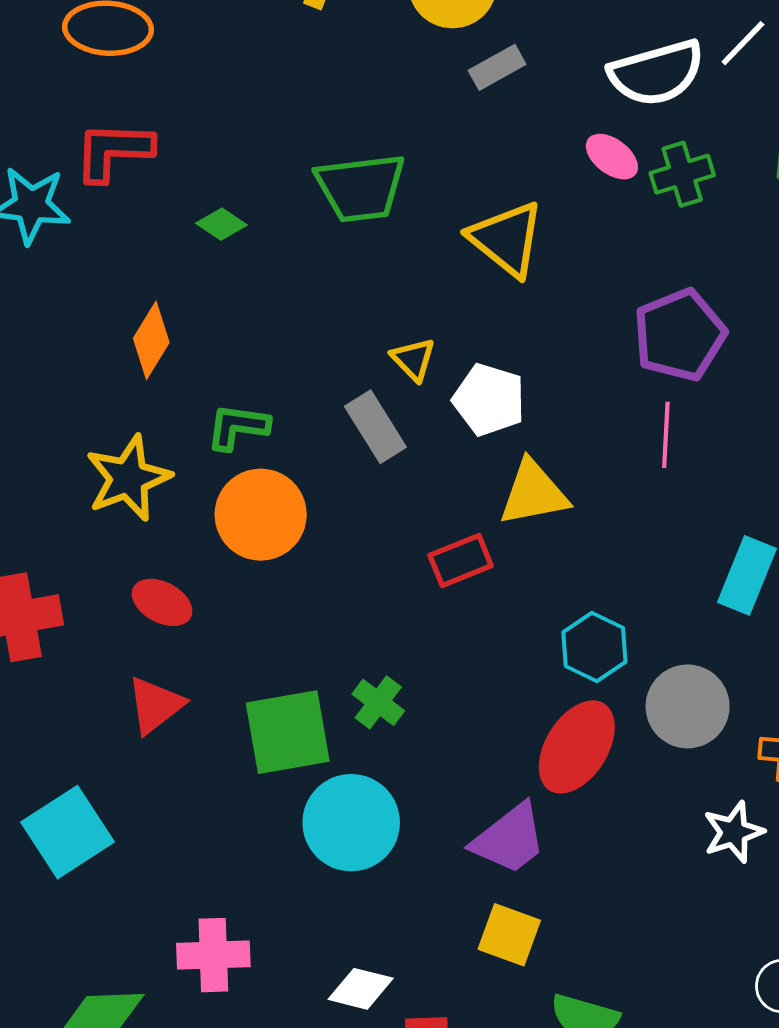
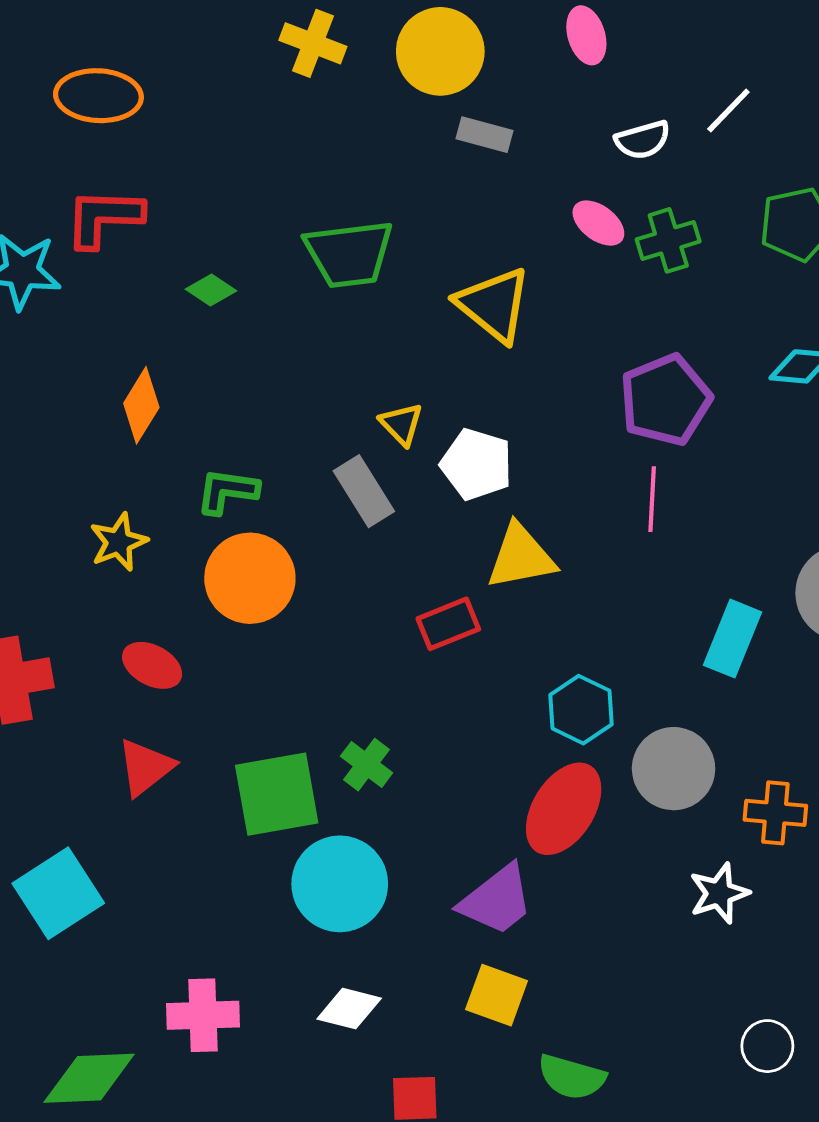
gray rectangle: (497, 67) -> (485, 135), turned 44
white semicircle: (656, 73) -> (643, 140), size x0.6
yellow star: (128, 478) -> (119, 542), size x0.7
white diamond: (361, 989) -> (349, 1009), moved

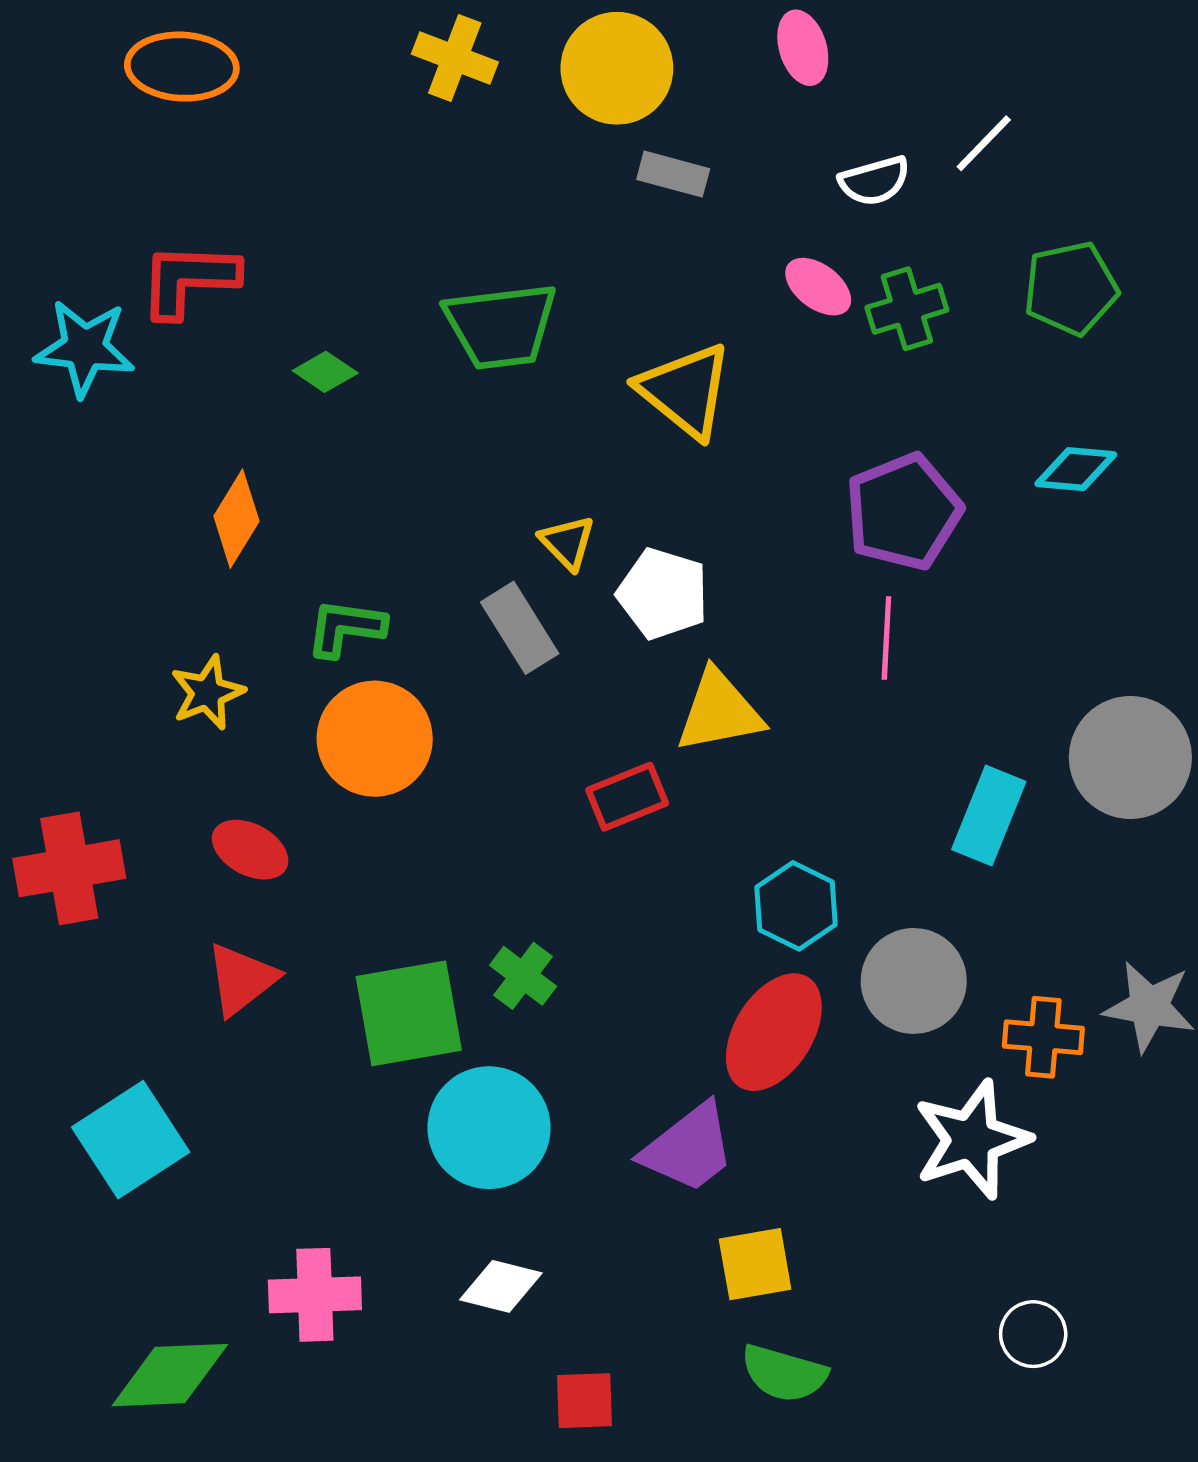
orange ellipse: (98, 96) -> (182, 67), moved
white star: (719, 893) -> (972, 1140), size x1.5
yellow square: (497, 995) -> (755, 1264), moved, turned -30

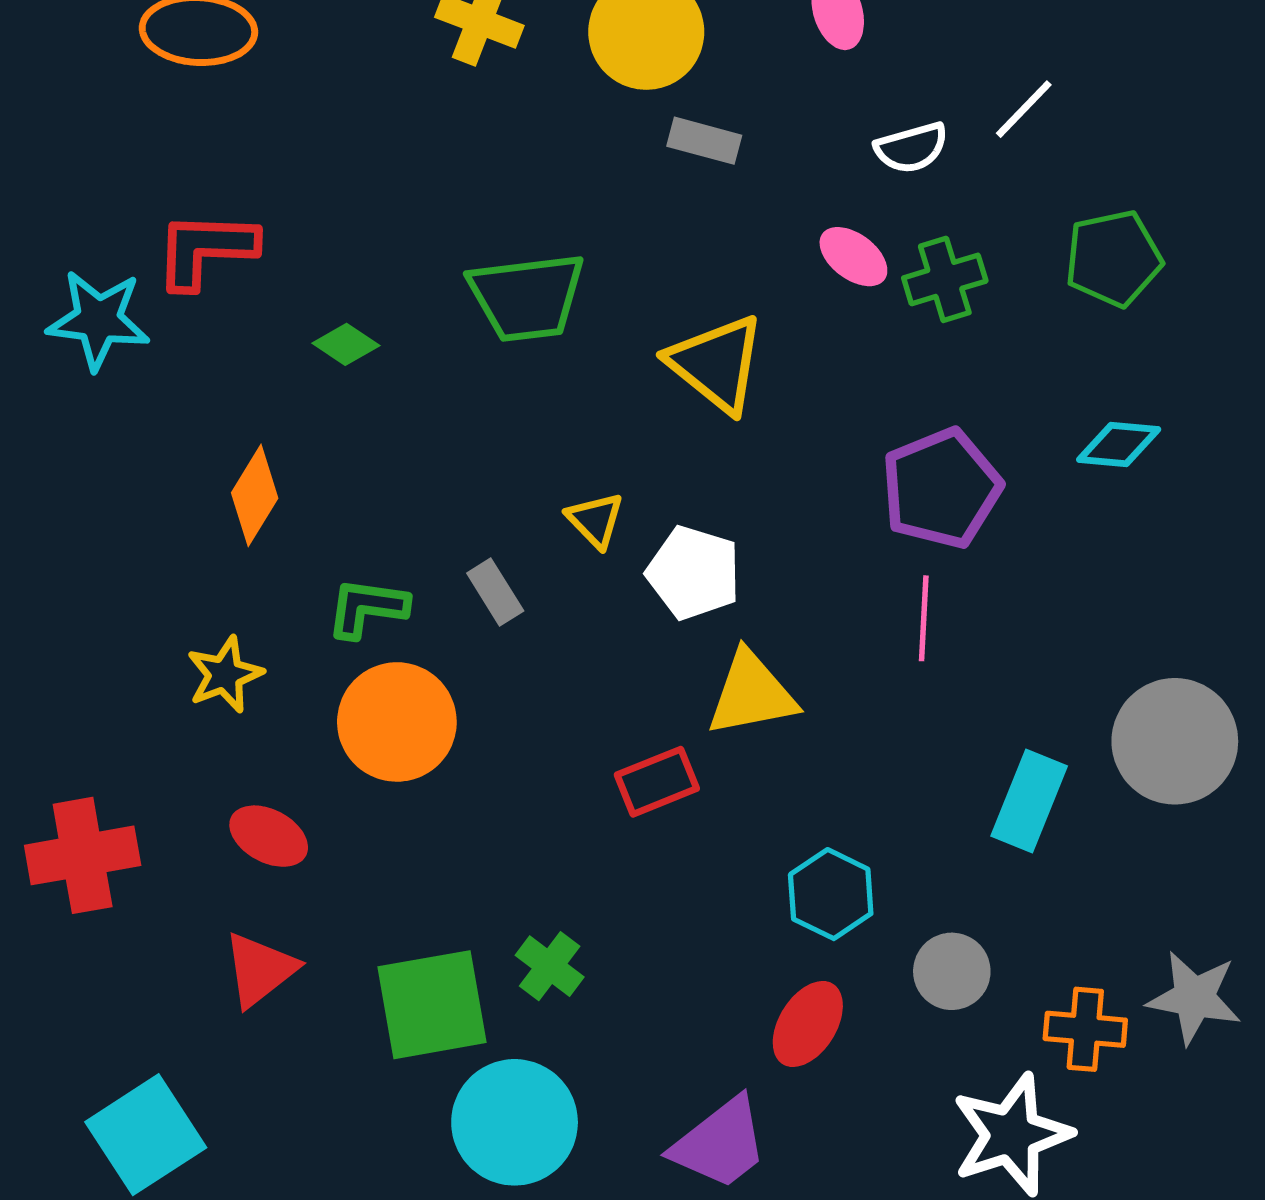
gray rectangle: (520, 628) -> (495, 592), moved, size x0.7
gray circle: (914, 981) -> (952, 971), size x0.7
red ellipse: (774, 1032) -> (808, 1024), size x0.7

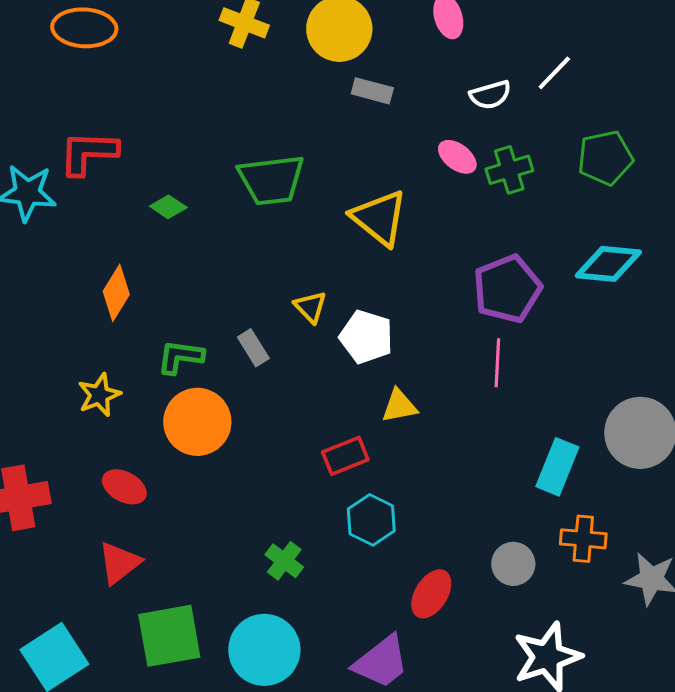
cyan diamond: (1119, 444) -> (608, 264), size x1.4
yellow triangle: (752, 694) -> (399, 406), size x0.7
cyan hexagon: (831, 894) -> (371, 520), moved
green square: (432, 1005) -> (169, 636), moved
orange cross: (1085, 1029) -> (583, 539), moved

